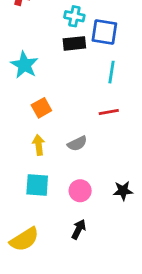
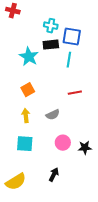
cyan star: (24, 65) -> (29, 57), moved
cyan line: (112, 72) -> (69, 60), moved
pink circle: (80, 191) -> (63, 143), moved

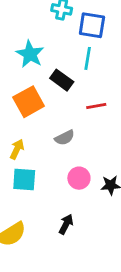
black rectangle: (51, 45) -> (62, 80), moved, turned 42
orange square: (28, 90) -> (29, 102), size x1.5
yellow arrow: (26, 116) -> (17, 149), moved, turned 32

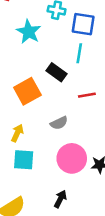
cyan star: (30, 54) -> (29, 32), moved
pink circle: (79, 178) -> (72, 158), size x1.5

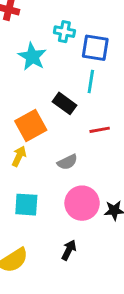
yellow arrow: (17, 133) -> (19, 156), moved

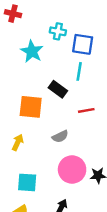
orange square: (31, 125) -> (31, 107), turned 35
yellow arrow: (19, 156) -> (18, 142), moved
cyan square: (26, 205) -> (27, 182), moved

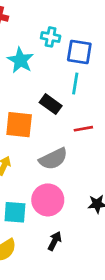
gray semicircle: (60, 136) -> (53, 159), size x1.5
pink circle: (72, 170) -> (48, 200), moved

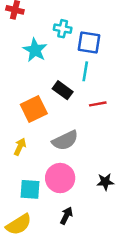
orange square: (19, 125) -> (34, 109), turned -32
red line: (83, 129) -> (98, 104), moved

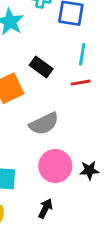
cyan line: (85, 71) -> (82, 54), moved
pink circle: (60, 178) -> (55, 166), moved

